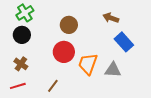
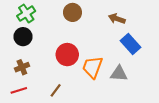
brown circle: (69, 25) -> (72, 12), moved
brown cross: (21, 64) -> (22, 67), turned 32

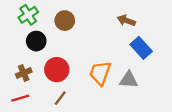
brown circle: (72, 12) -> (65, 21), moved
black circle: (23, 37) -> (36, 41), moved
red circle: (67, 55) -> (57, 70), moved

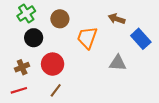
blue rectangle: (141, 48) -> (141, 39), moved
orange trapezoid: (100, 73) -> (87, 38), moved
gray triangle: (129, 80) -> (118, 63), moved

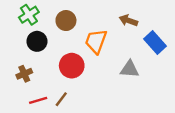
red circle: (53, 64) -> (72, 66), moved
red line: (19, 90) -> (38, 100), moved

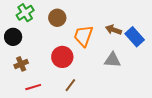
brown arrow: (128, 21) -> (114, 30), moved
black circle: (37, 41) -> (13, 37), moved
brown line: (61, 99) -> (70, 85), moved

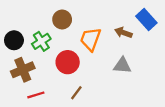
green cross: (25, 13) -> (41, 41), moved
blue rectangle: (135, 37) -> (146, 19), moved
brown cross: (21, 64) -> (23, 70), size x1.5

